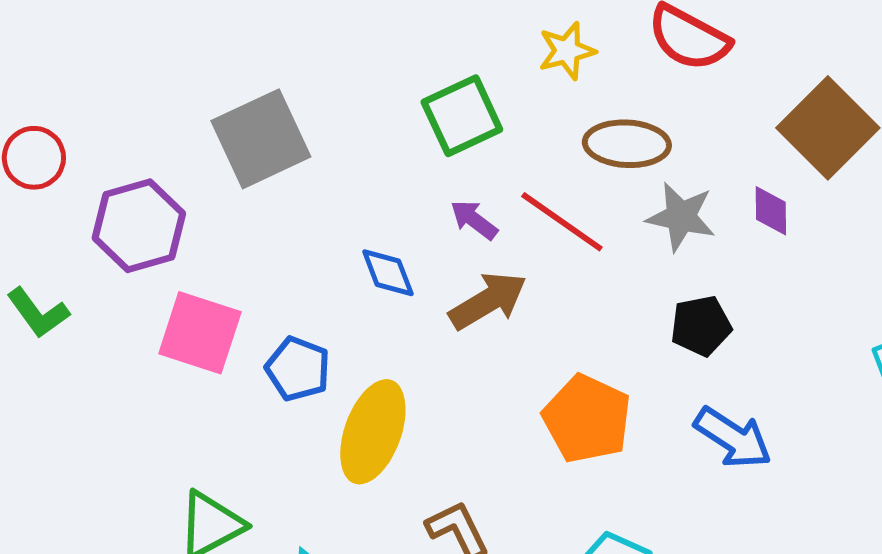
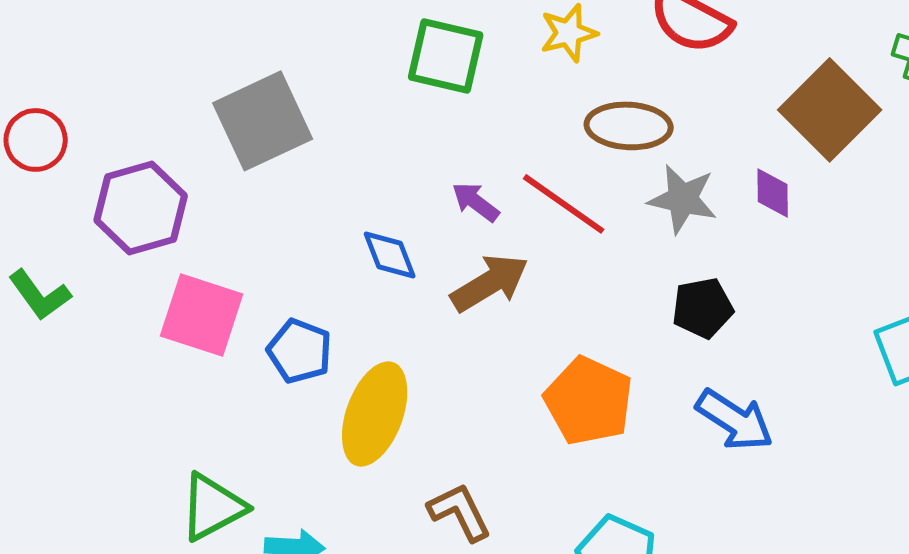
green square: (462, 116) -> (446, 56), moved, turned 38

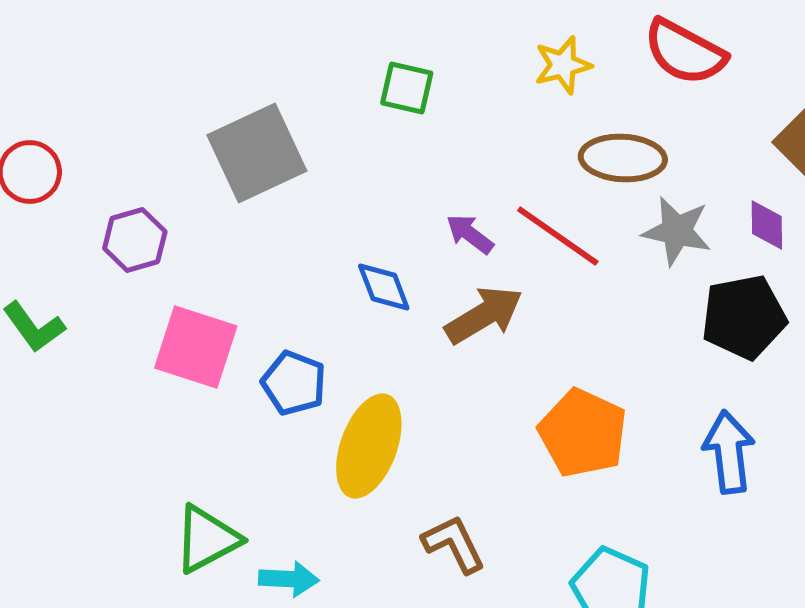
green square: (446, 56) -> (407, 88), moved, size x0.7
purple hexagon: (141, 208) -> (135, 240), size x0.7
black pentagon: (703, 308) -> (744, 317), moved, size x1.4
blue arrow: (735, 420) -> (729, 452), turned -130

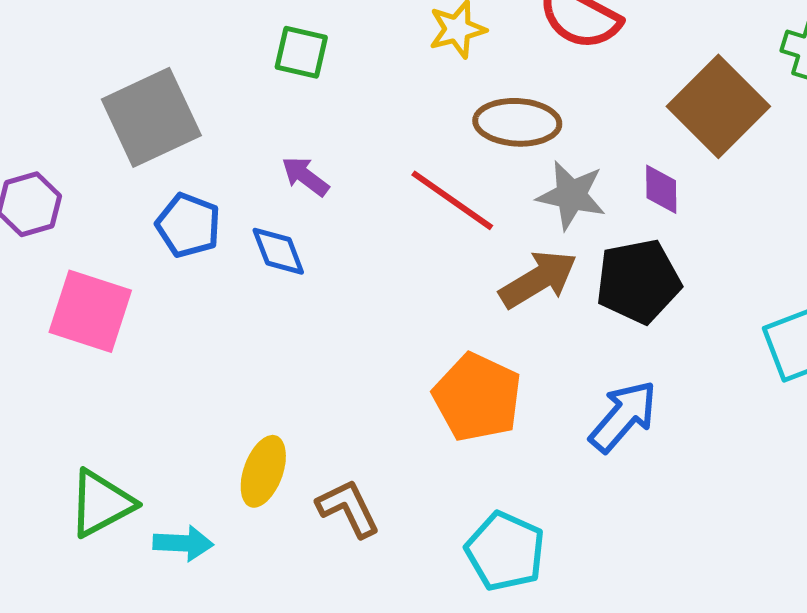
purple arrow: (470, 234) -> (305, 176), moved
brown arrow: (484, 315) -> (538, 279), moved
blue pentagon: (294, 383) -> (188, 225), moved
yellow ellipse: (369, 446) -> (263, 471), moved, size x0.7
blue arrow: (729, 452) -> (623, 416), turned 48

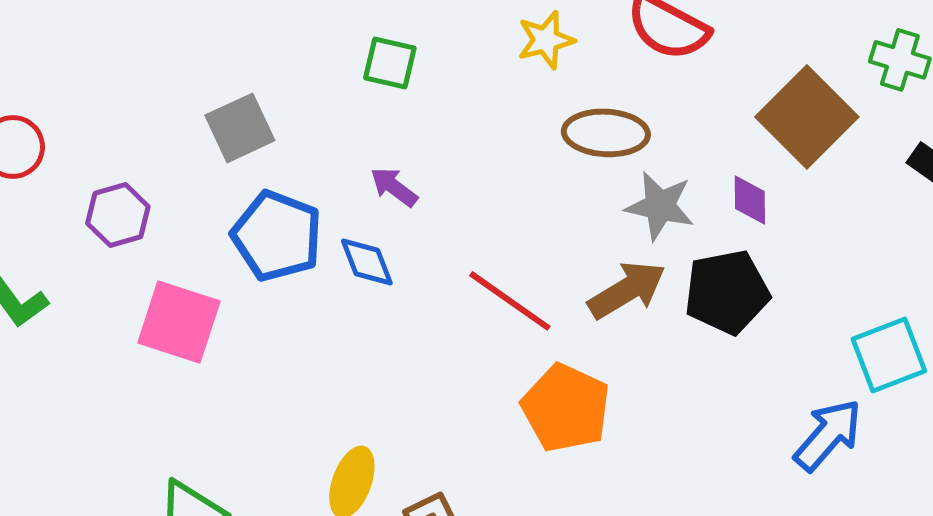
gray square: (151, 117) -> (240, 128), size x0.7
red line: (452, 200) -> (510, 301), moved
blue pentagon: (188, 225) -> (277, 236), size x1.4
blue arrow: (623, 416) -> (828, 435), moved

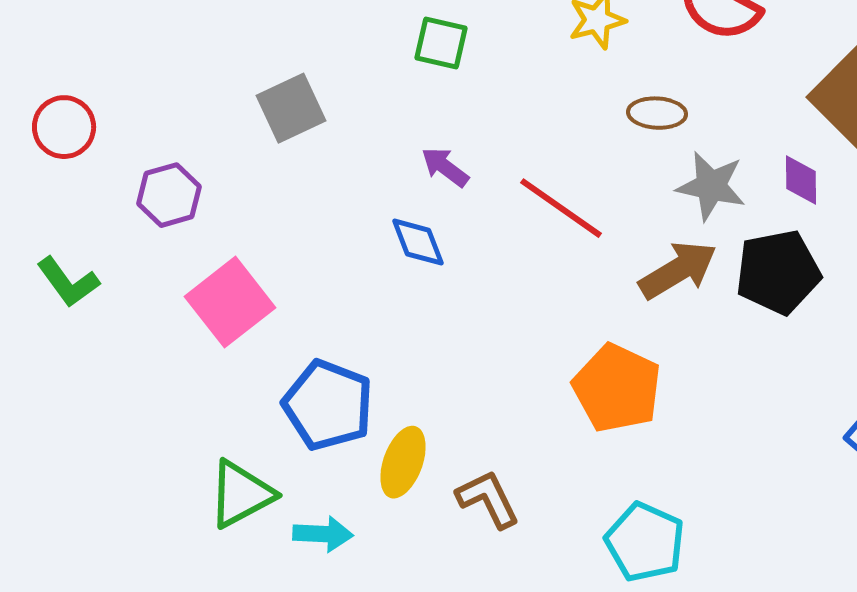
brown ellipse: (606, 133) -> (657, 113), size x0.7
blue pentagon: (277, 236) -> (328, 405), moved
red line: (510, 301) -> (561, 208), moved
pink square: (179, 322) -> (230, 302), turned 34

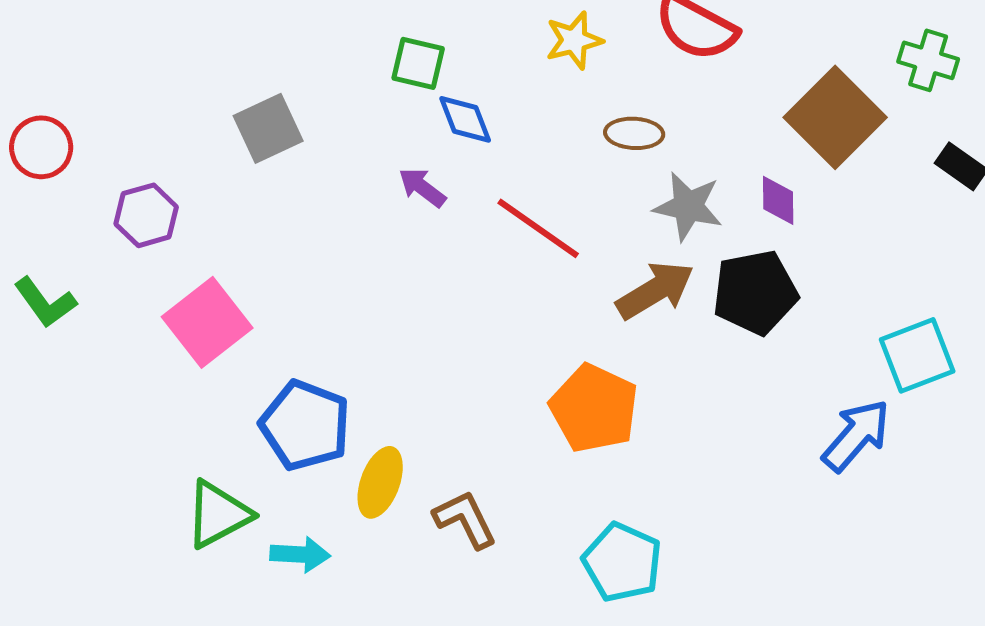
blue diamond: (418, 242) -> (465, 119), moved

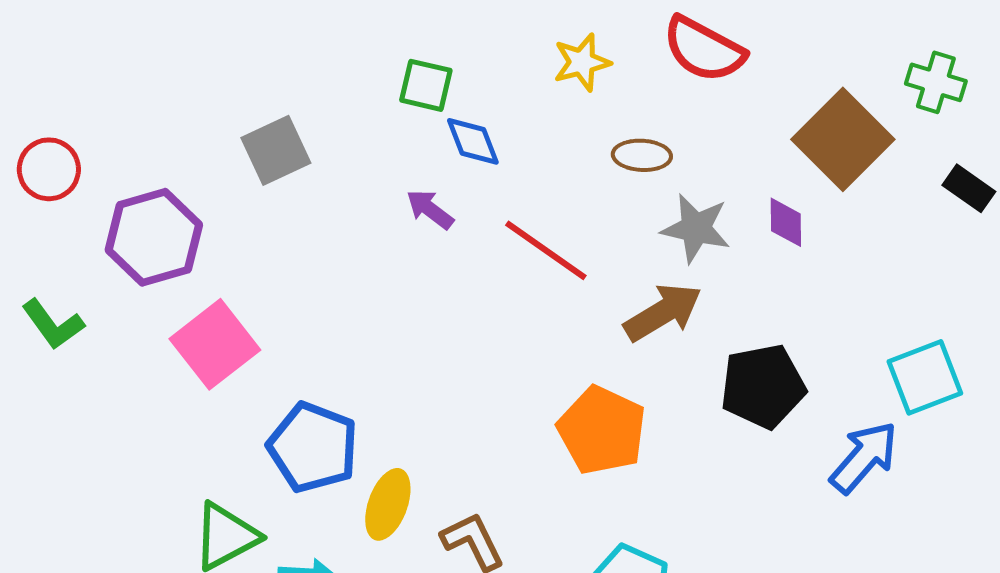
purple hexagon: (146, 215) -> (154, 237), size x1.5
black pentagon: (755, 292) -> (763, 386), moved

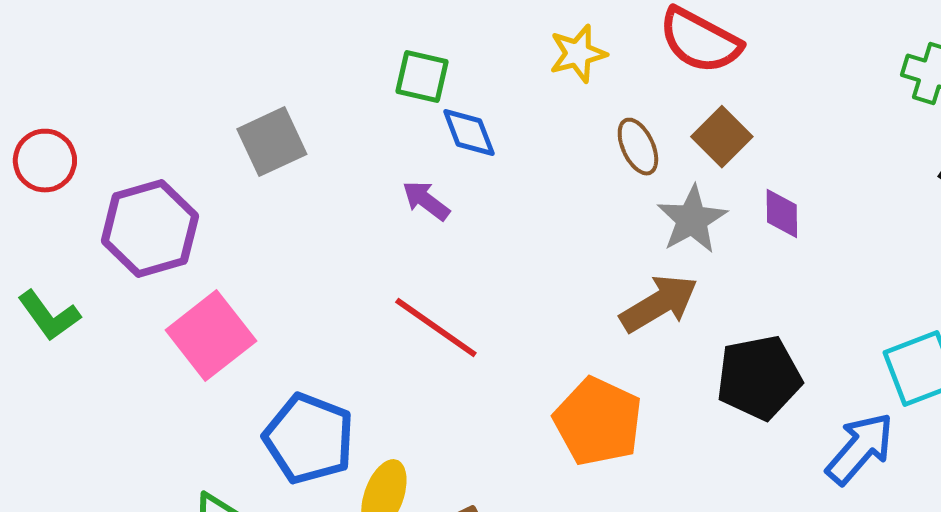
brown square: (843, 139) -> (722, 137), moved, size x0.6
brown ellipse: (642, 155) -> (638, 147), turned 62
gray star: (696, 228) -> (692, 220), turned 30
red line: (546, 250) -> (436, 328), moved

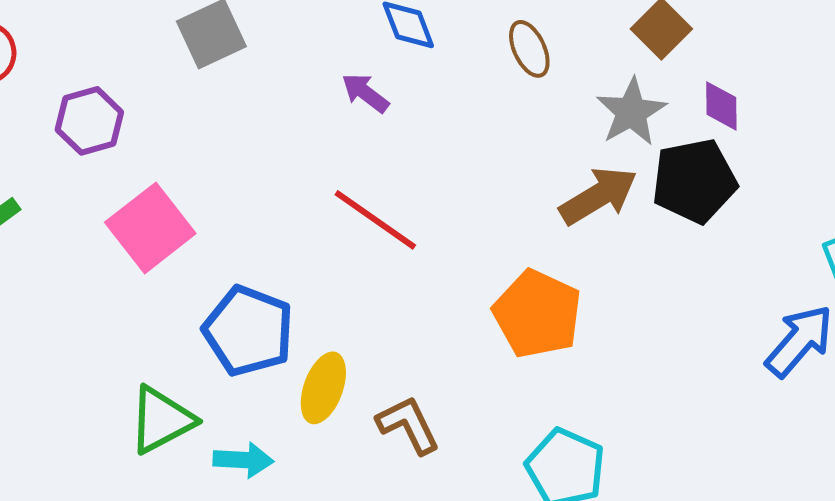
brown ellipse: (638, 147) -> (529, 49), moved
purple hexagon: (150, 229) -> (89, 121), size x0.7
black pentagon: (759, 378) -> (694, 181), moved

